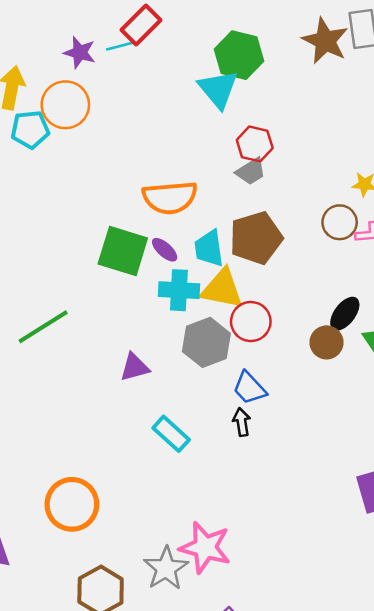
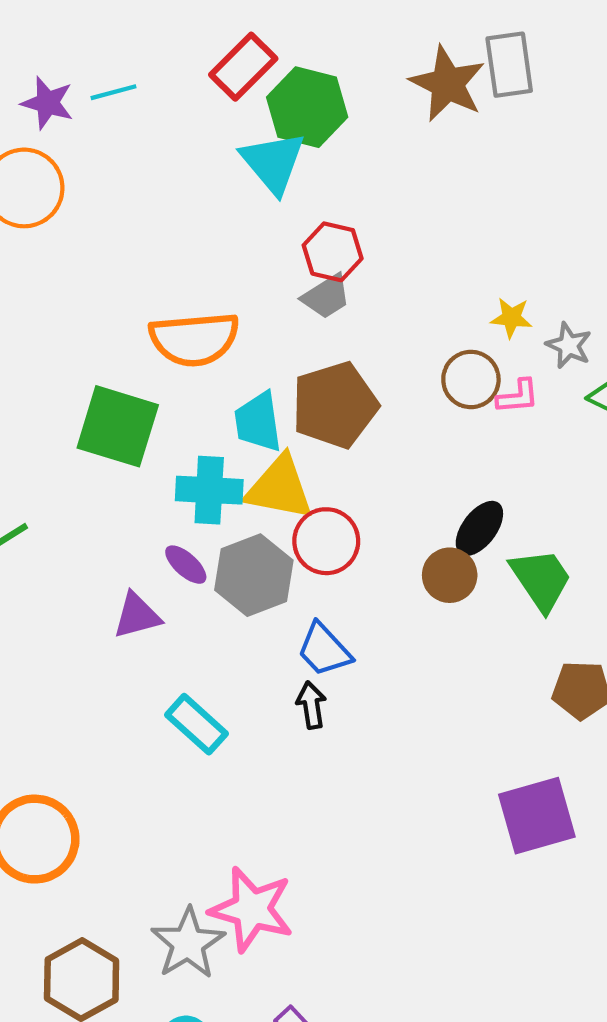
red rectangle: (141, 25) -> (243, 67), moved
purple ellipse: (165, 250) -> (186, 565), moved

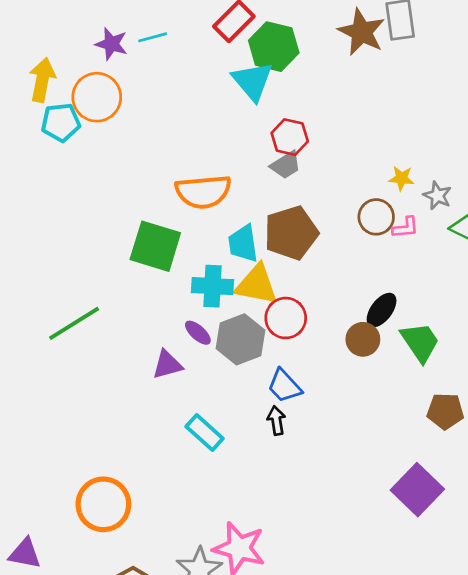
purple square: (537, 816) -> (417, 490), turned -30

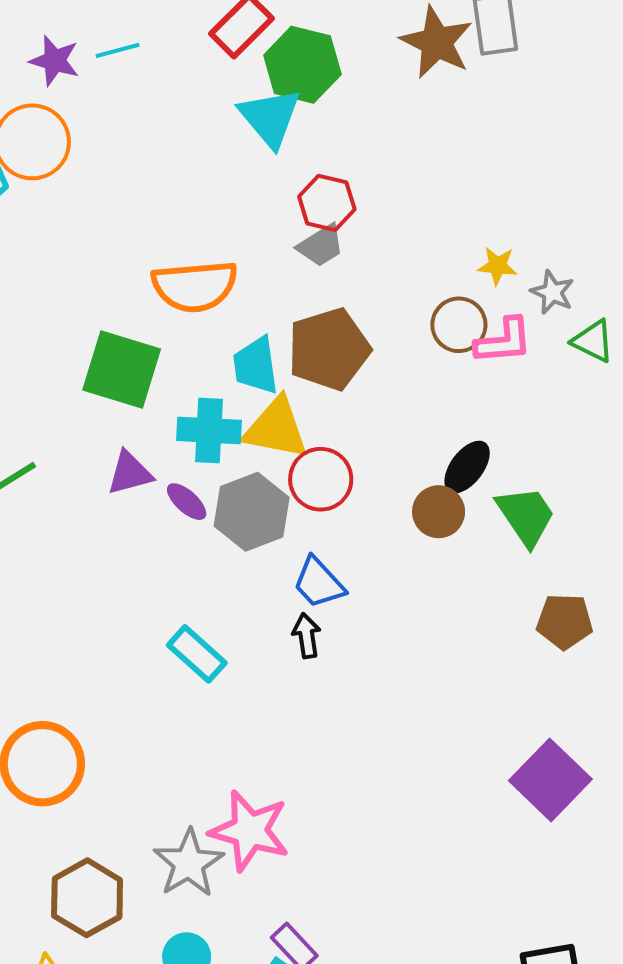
pink L-shape: (405, 228) -> (504, 341), size x1.4
purple triangle: (167, 365) -> (130, 473), moved
purple square: (417, 490) -> (550, 780), moved

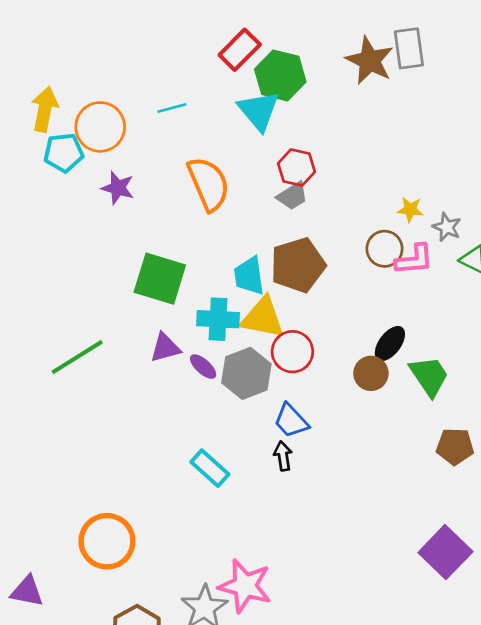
cyan line: (118, 50) -> (172, 108), moved
purple star: (55, 61) -> (118, 188), moved
orange semicircle: (195, 286) -> (209, 184), moved, turned -108

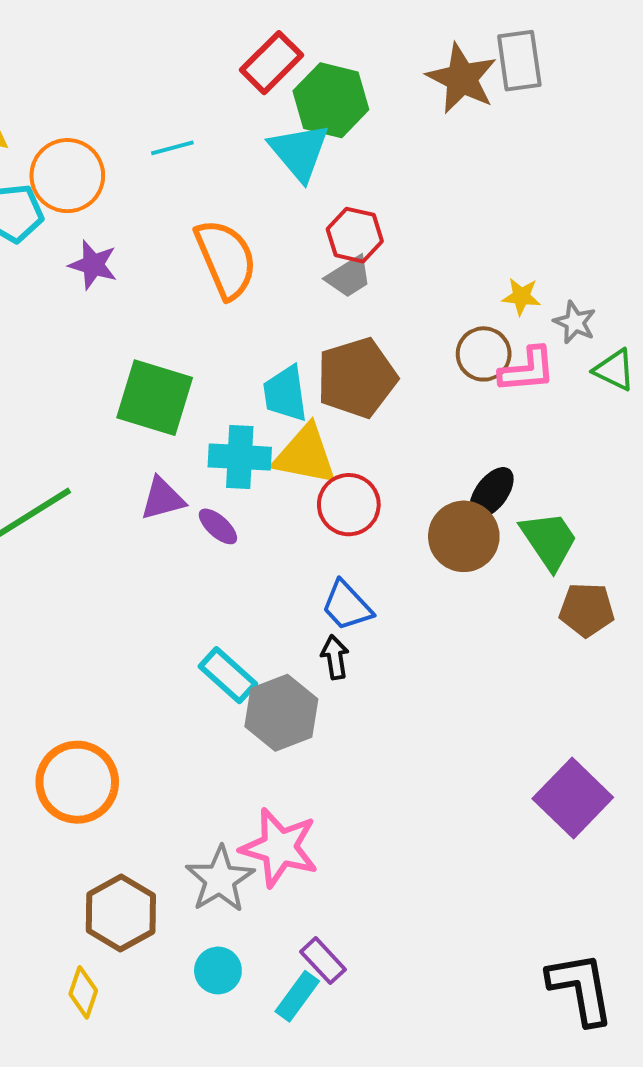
gray hexagon: (246, 373) -> (281, 713), moved
brown circle: (371, 373) -> (464, 536), size x1.4
brown pentagon: (455, 446) -> (587, 610), moved

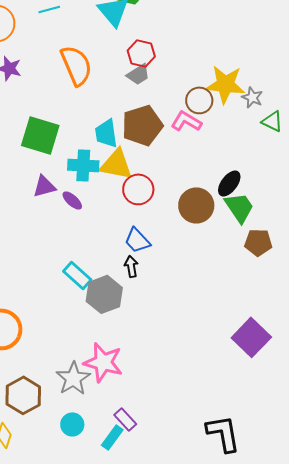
yellow star: (521, 296) -> (225, 84), size x2.0
brown circle: (484, 354) -> (199, 100), moved
pink L-shape: (527, 370) -> (186, 121), moved, turned -144
black ellipse: (492, 493) -> (229, 183), moved
black L-shape: (581, 988) -> (223, 433), moved

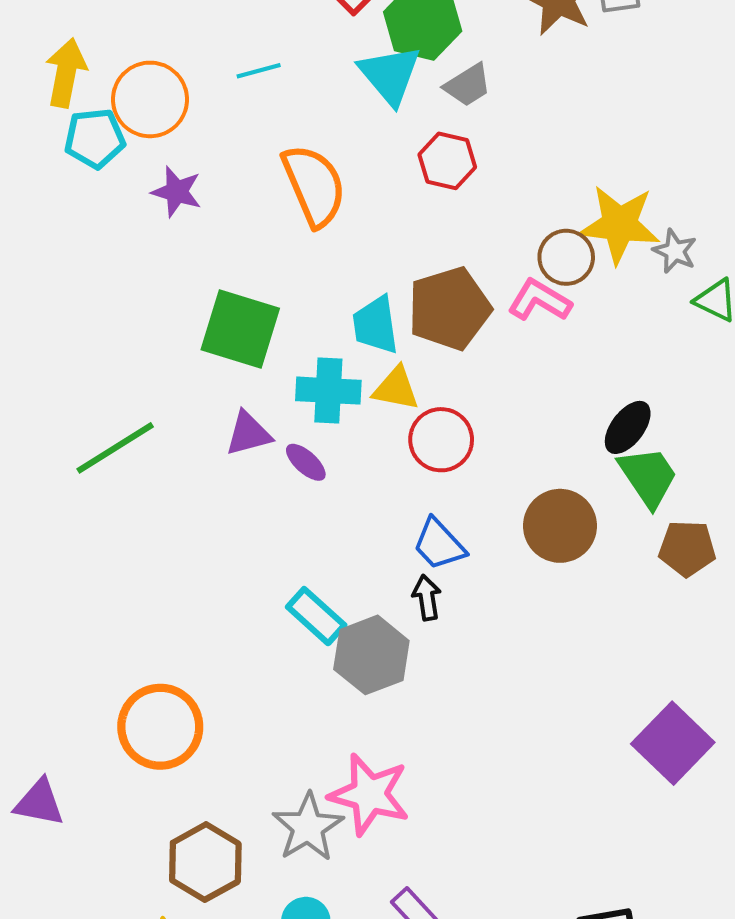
gray trapezoid: (138, 74) -> (468, 85), moved
yellow triangle: (116, 164) -> (396, 388), size x0.7
brown circle: (196, 205) -> (560, 526), moved

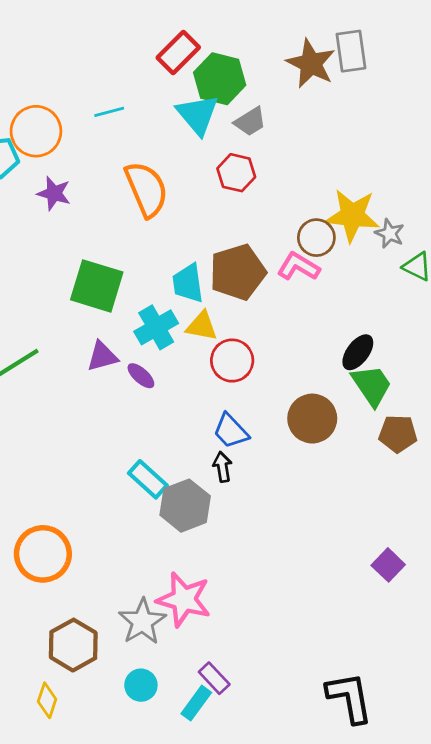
cyan cross: (328, 391) -> (156, 327), turned -33
purple square: (673, 743) -> (388, 565), size x0.6

